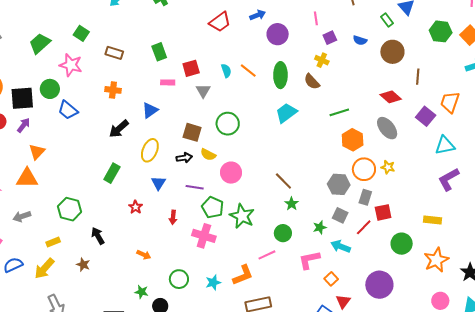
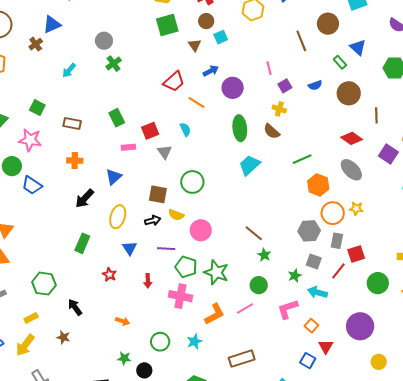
blue semicircle: (360, 40) -> (315, 85), turned -32
orange line: (248, 71) -> (196, 102), moved
orange L-shape: (243, 275) -> (215, 314), moved

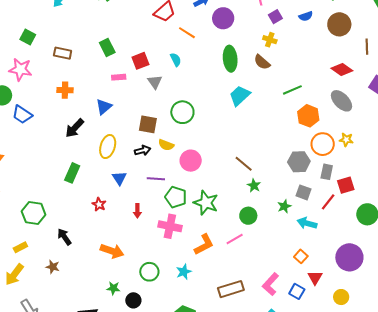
pink L-shape: (288, 309) -> (271, 284), moved, turned -30
orange arrow: (123, 321) -> (112, 251), size x1.6
yellow circle: (379, 362) -> (341, 297), moved

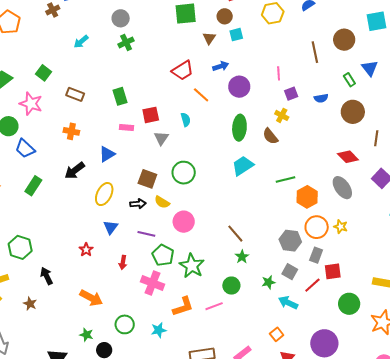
green line: (292, 90) -> (285, 180), moved
green rectangle: (72, 173) -> (33, 186), moved

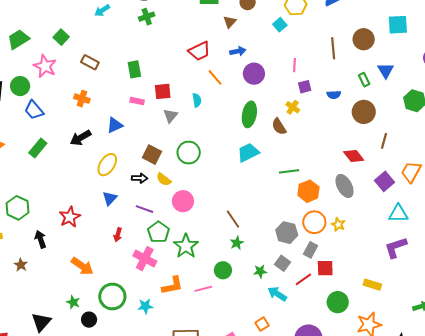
cyan square: (236, 35) -> (280, 25), moved, turned -32
red star: (86, 250) -> (70, 217), moved, size x1.5
green circle: (125, 324) -> (112, 296), size x1.4

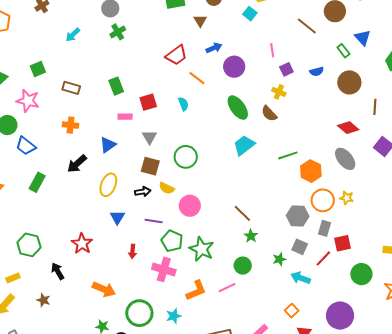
green square: (61, 37) -> (38, 69), turned 35
brown line: (333, 48) -> (307, 26), turned -35
green ellipse: (249, 114) -> (238, 108), turned -35
gray triangle: (170, 116) -> (149, 137), moved

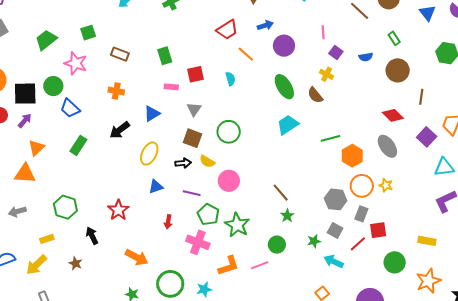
blue triangle: (363, 38) -> (428, 13), moved
purple square: (286, 69) -> (336, 52), turned -32
blue triangle: (117, 217) -> (156, 187), turned 35

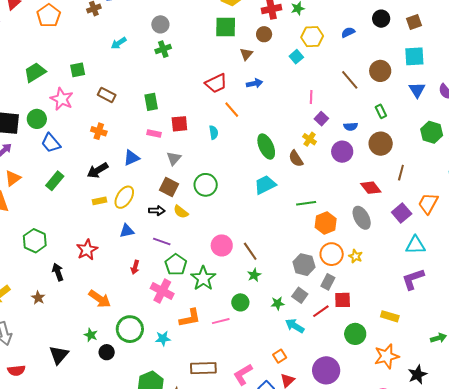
purple circle: (284, 46) -> (342, 152), moved
pink circle: (229, 181) -> (222, 245), moved
yellow rectangle: (47, 239) -> (100, 201), moved

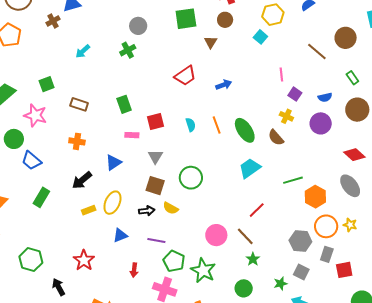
gray circle: (160, 24) -> (138, 26), moved
blue arrow: (254, 83) -> (224, 85), moved
orange line: (232, 110) -> (217, 125), moved, turned 30
red line: (321, 311) -> (257, 210), moved

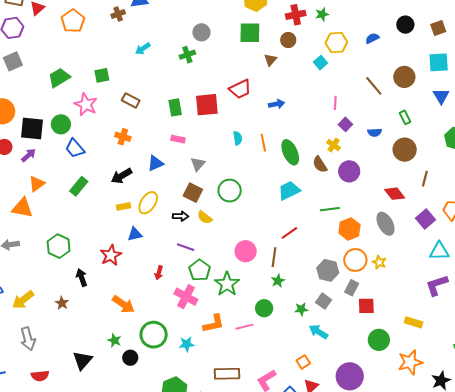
red square: (155, 122) -> (207, 105), moved, size x1.4
purple circle: (321, 123) -> (349, 171), moved
blue triangle: (120, 235) -> (135, 234), moved
brown line: (245, 236) -> (274, 257), turned 42

